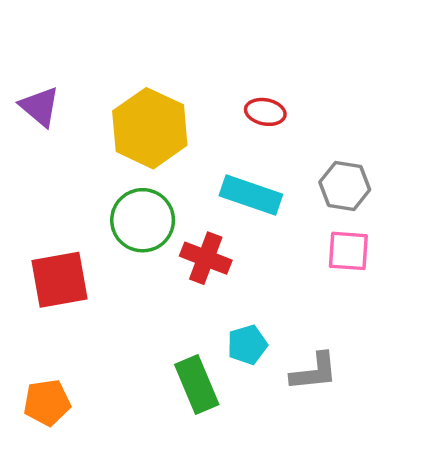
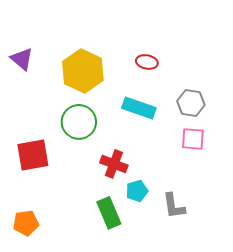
red cross: (206, 258) -> (114, 164), moved
gray L-shape: (314, 372) -> (174, 206), turned 88

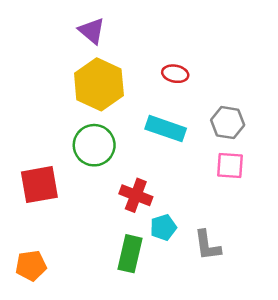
purple triangle: (22, 59) -> (92, 31), moved
green rectangle: (109, 213) -> (130, 254), turned 36

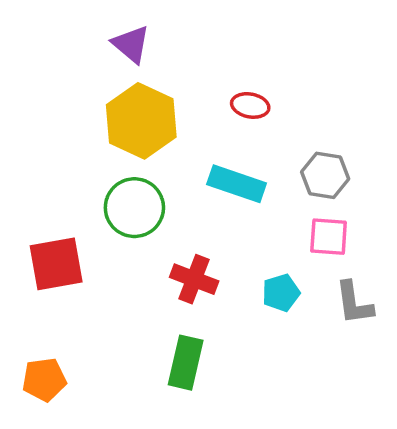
cyan pentagon: (163, 227) -> (281, 293), moved
gray L-shape: (207, 245) -> (354, 303), moved

